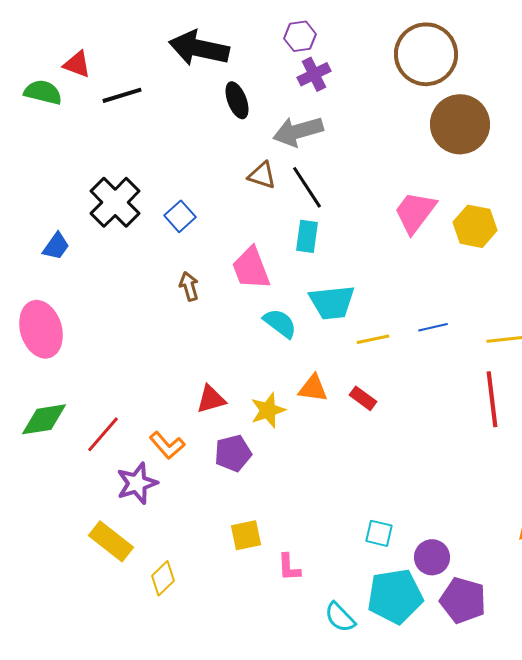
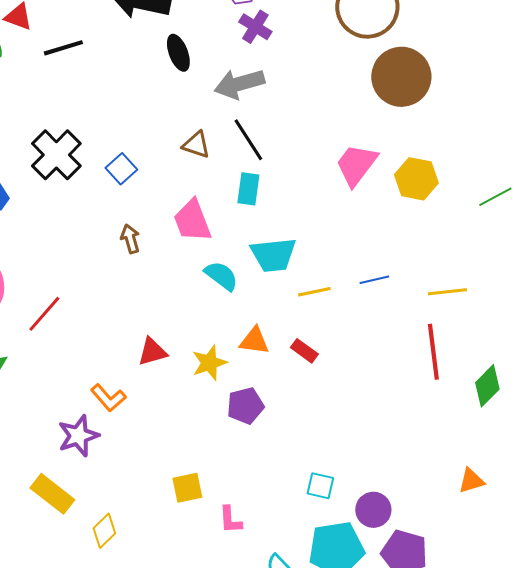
purple cross: (314, 74) -> (255, 27), turned -32
brown triangle: (262, 175) -> (196, 145), moved
red line: (103, 434) -> (44, 314), moved
purple pentagon: (233, 453) -> (245, 406), moved

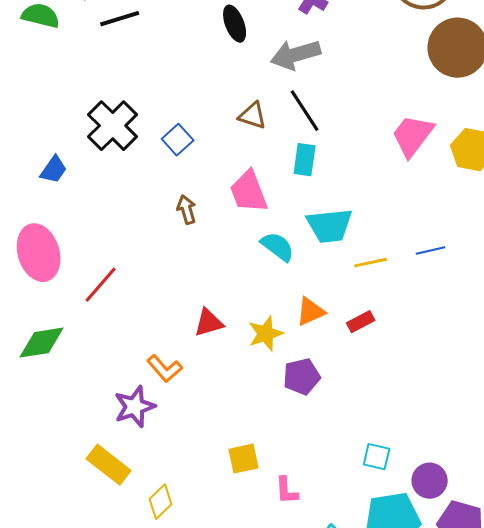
orange triangle: (254, 341) -> (311, 312), turned -32
red rectangle: (304, 351) -> (361, 322), turned -64

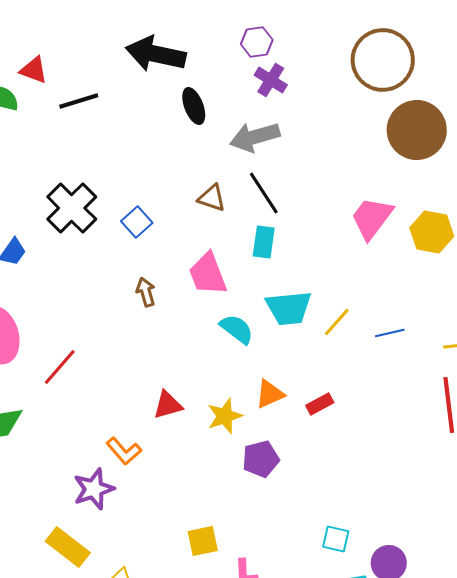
yellow line: (371, 263) -> (337, 322), moved, turned -36

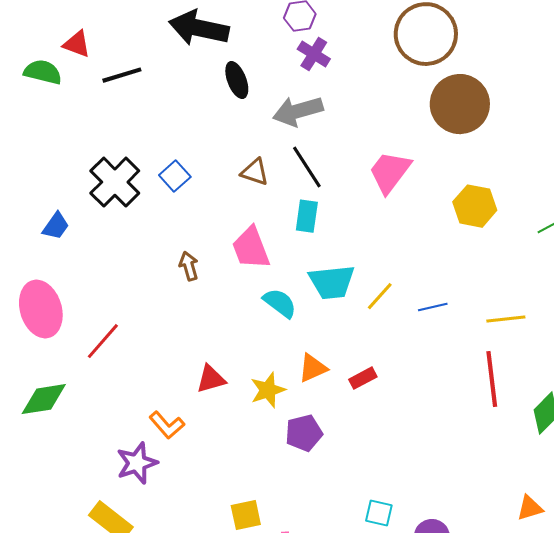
pink trapezoid: (372, 218) -> (390, 172), moved
blue square: (137, 222) -> (175, 176), moved

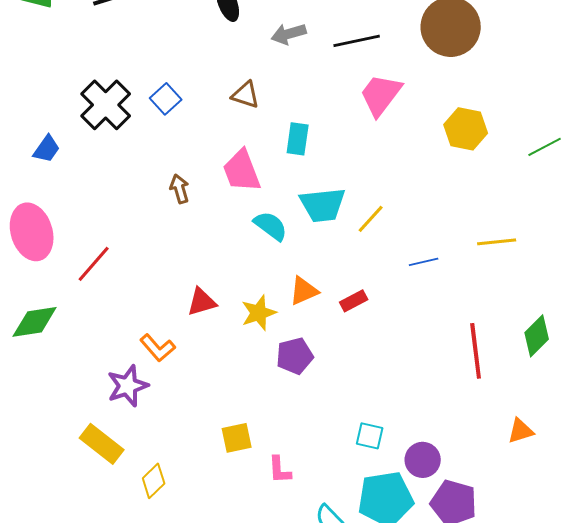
gray arrow: (298, 111) -> (289, 34), size x0.7
black line: (307, 167) -> (357, 41), moved, turned -69
blue line: (433, 307) -> (424, 262), moved
red line: (492, 379) -> (476, 351), moved

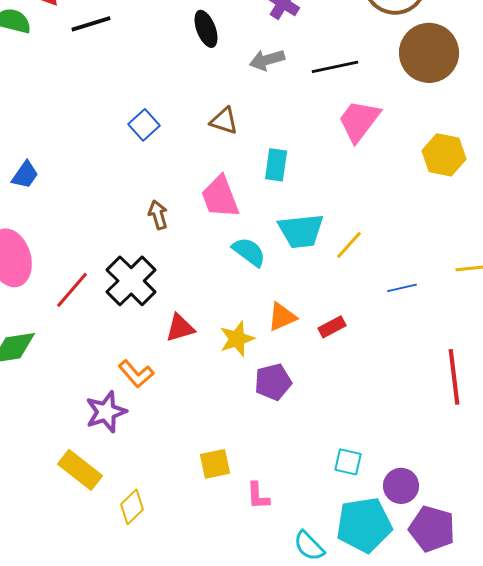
black cross: (106, 105) -> (131, 281), moved

